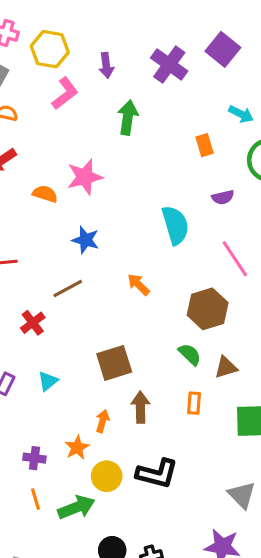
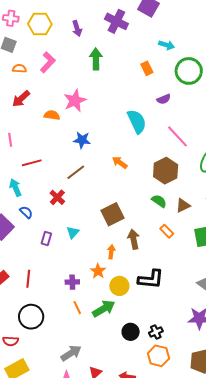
pink L-shape: (65, 93) -> (48, 62), moved
orange rectangle: (194, 403) -> (167, 231), turned -40

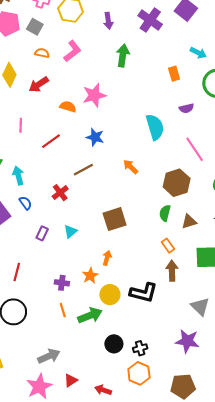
red line: (32, 163) -> (51, 141), moved, turned -30
green semicircle: (159, 201) -> (165, 213), turned -119
brown arrow: (134, 239) -> (172, 271), moved

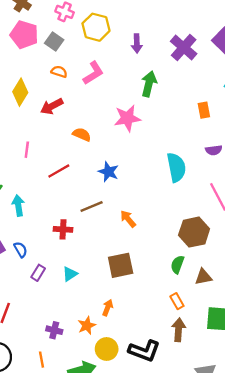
pink star: (94, 95) -> (127, 118), moved
orange arrow: (131, 167) -> (128, 219), moved
red cross: (60, 193) -> (63, 229), turned 35
blue semicircle: (26, 203) -> (21, 250), moved
orange line: (63, 310) -> (42, 360), moved

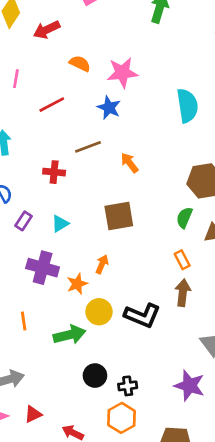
pink star: (127, 118) -> (122, 73), moved
purple cross: (54, 330) -> (43, 268), moved, size x1.6

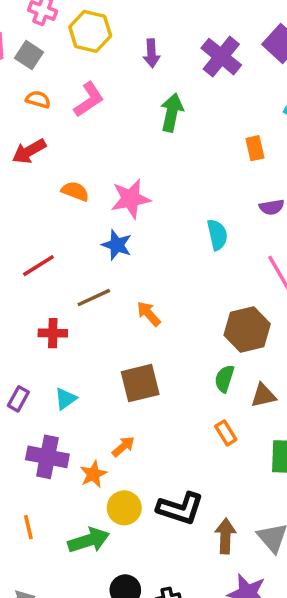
red line: (52, 105) -> (38, 266), moved
cyan semicircle: (187, 106) -> (217, 235), size x0.7
orange arrow: (102, 264) -> (123, 447), turned 30
brown arrow: (183, 293) -> (225, 536), moved

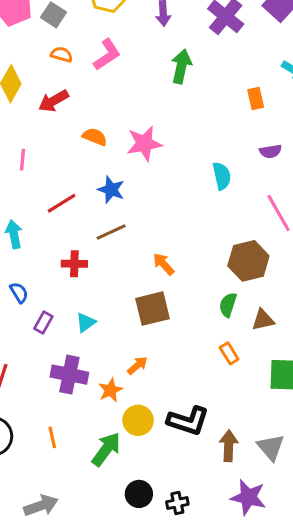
blue star: (117, 245) -> (111, 190), moved
orange arrow: (149, 314) -> (164, 264), moved
green arrow: (89, 540) -> (106, 449), turned -36

